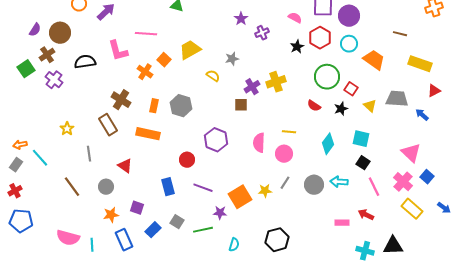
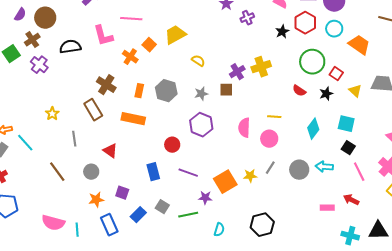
gray star: (232, 59) -> (201, 94), moved

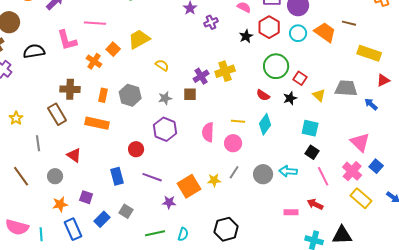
orange trapezoid: (359, 45) -> (325, 32), moved
brown cross: (106, 85) -> (70, 89), turned -30
cyan diamond: (313, 129) -> (265, 124), moved
green line: (188, 215) -> (155, 233), moved

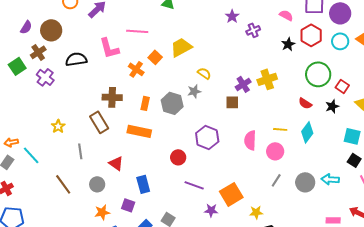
gray star: (165, 98) -> (194, 91), moved
blue rectangle: (117, 176) -> (143, 184), moved
yellow star: (214, 180) -> (256, 212), moved

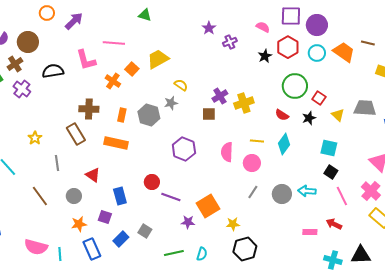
yellow cross: (267, 79) -> (244, 103), moved
red circle: (178, 157) -> (152, 182), moved

